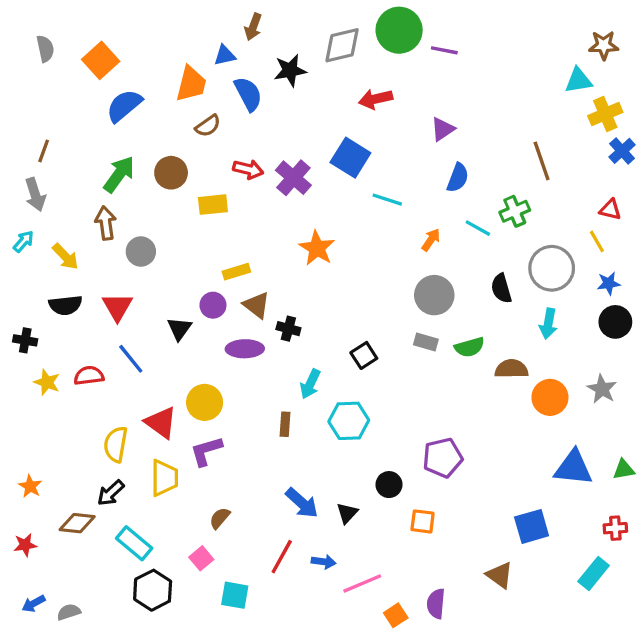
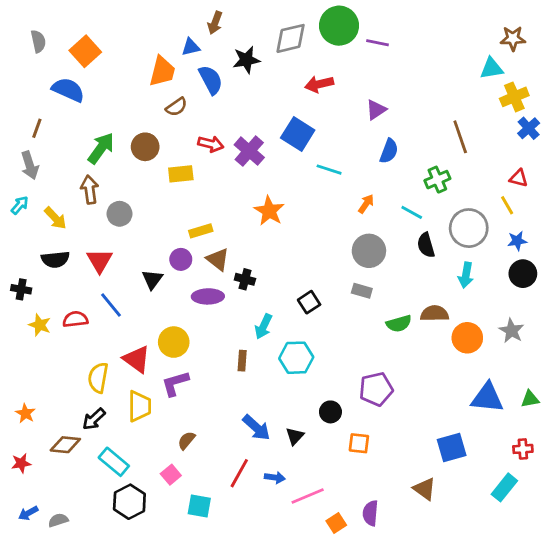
blue semicircle: (124, 106) -> (68, 90), moved, turned 64
cyan line: (478, 228) -> (412, 212), moved
green semicircle: (469, 347) -> (399, 324), moved

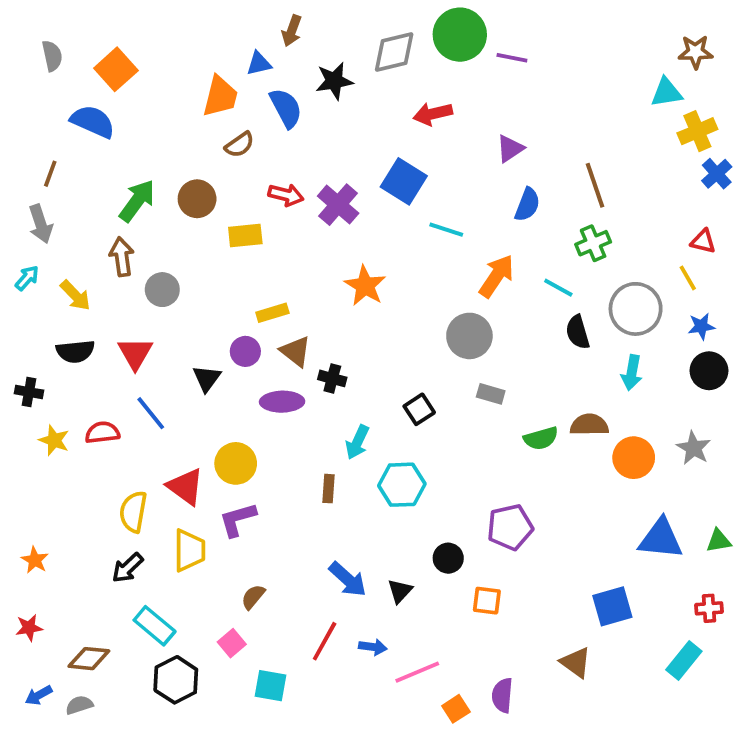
brown line: (460, 137) -> (595, 185), moved
orange arrow: (366, 204) -> (496, 276), size x1.6
gray circle: (369, 251) -> (469, 336), moved
brown diamond: (65, 445) -> (89, 659), moved

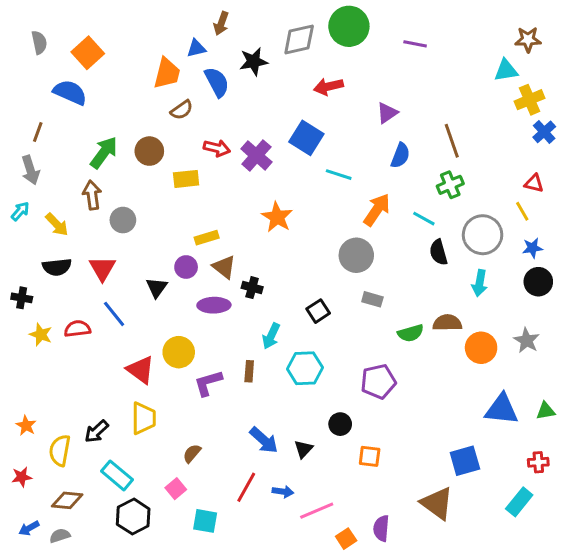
purple line: (512, 58) -> (415, 44), moved
yellow semicircle: (133, 512) -> (60, 450), moved
purple L-shape: (238, 519) -> (208, 383), moved
purple pentagon: (510, 527) -> (378, 381), moved
brown triangle: (576, 662) -> (437, 503), size x1.4

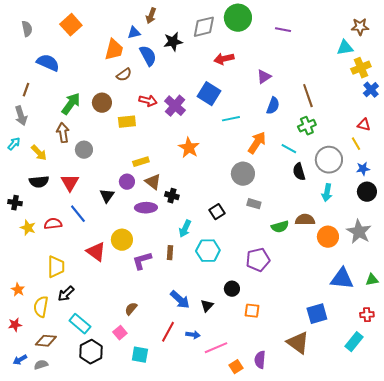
orange square: (88, 53) -> (71, 25), moved
cyan line: (339, 175) -> (231, 119), turned -30
gray star: (527, 340) -> (359, 232), size x1.4
yellow trapezoid: (143, 418) -> (56, 267), moved

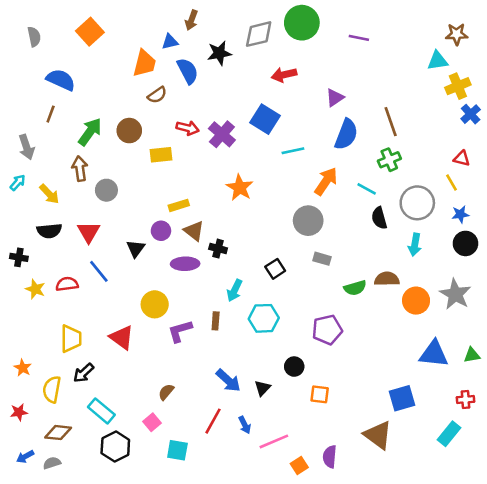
brown line: (26, 90) -> (51, 114), moved
blue semicircle: (273, 106) -> (346, 134), size x1.4
red triangle: (96, 252) -> (122, 337), moved
blue arrow: (193, 335) -> (245, 425), turned 56

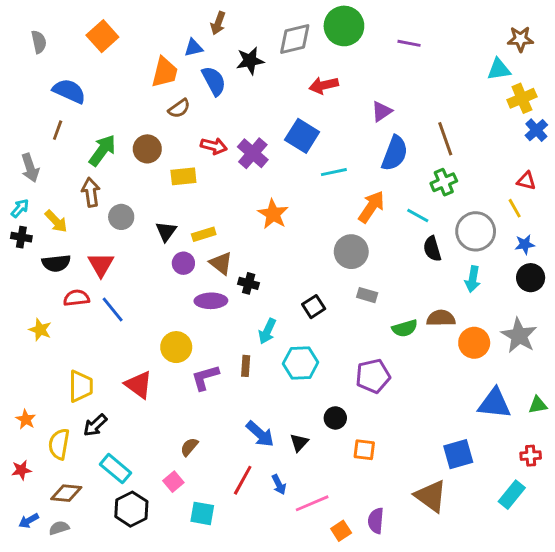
black triangle: (136, 249) -> (166, 231), moved
black cross: (19, 257) -> (21, 237), moved
red semicircle: (67, 284) -> (76, 298), moved

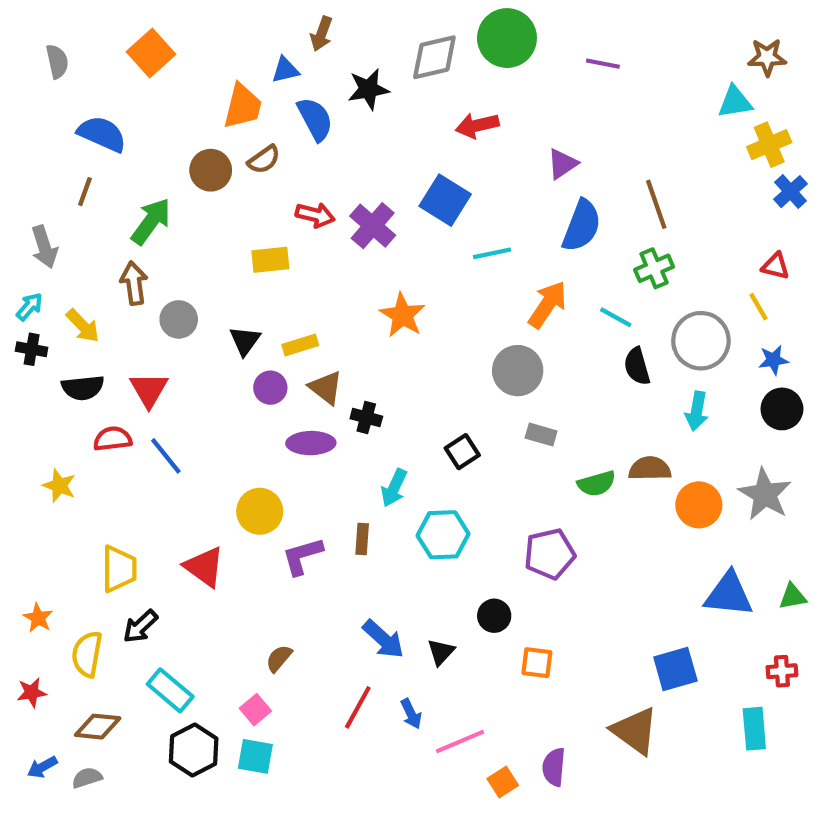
brown circle: (147, 149) -> (211, 170), moved
cyan rectangle: (512, 495) -> (754, 729), turned -44
cyan square: (202, 513) -> (255, 756), moved

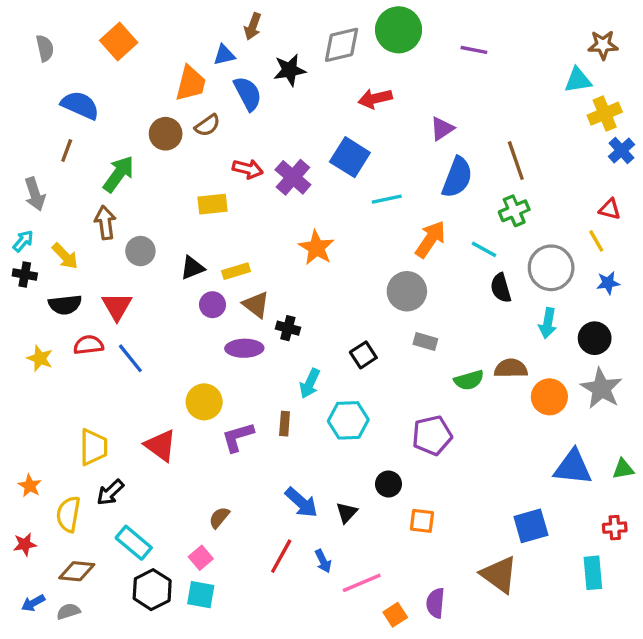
black triangle: (245, 341) -> (192, 268), turned 32
black circle: (782, 409) -> (595, 338), moved
yellow star: (59, 486) -> (40, 358), moved

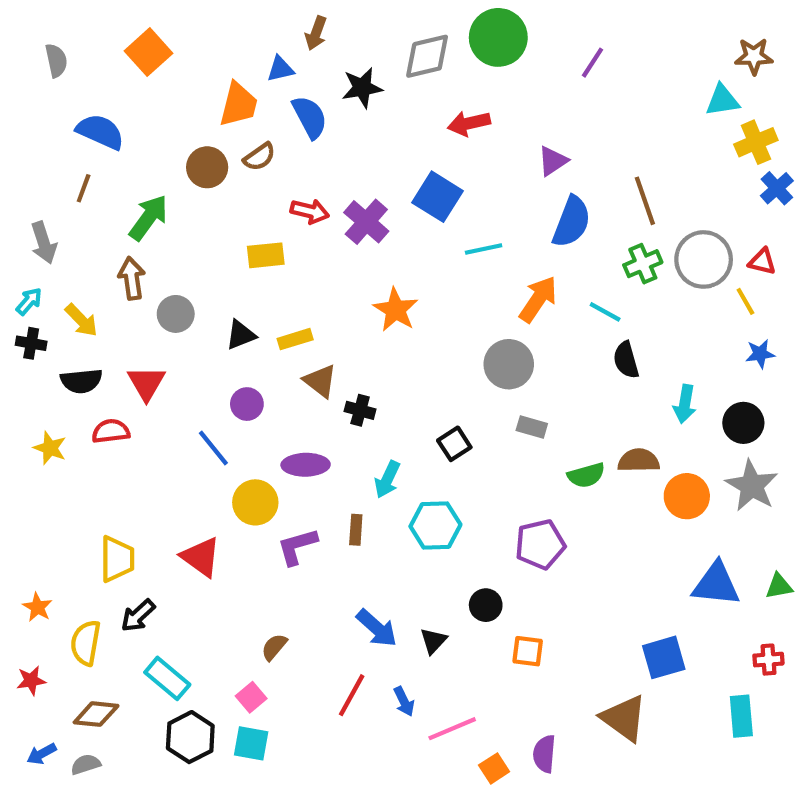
purple line: (474, 50) -> (593, 63), turned -68
gray circle: (551, 268) -> (704, 259), moved
purple circle: (212, 305) -> (247, 404), moved
purple ellipse: (244, 348) -> (306, 465), moved
blue line: (130, 358) -> (213, 448), moved

